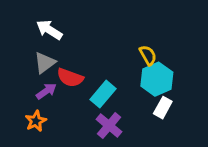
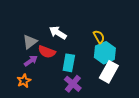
white arrow: (49, 30) -> (58, 33), moved
cyan rectangle: (103, 94) -> (69, 63), turned -30
white rectangle: (163, 108) -> (109, 72), size x1.5

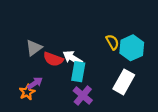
white arrow: (58, 33) -> (73, 58), moved
cyan hexagon: (105, 53) -> (132, 48), moved
purple arrow: (31, 61) -> (35, 83), moved

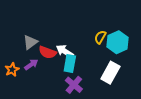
yellow semicircle: (112, 42) -> (100, 37), turned -120
purple arrow: (35, 83) -> (31, 65), moved
orange star: (27, 92) -> (12, 70), moved

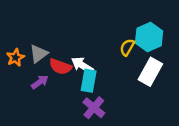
cyan hexagon: (118, 42) -> (149, 37), moved
orange star: (12, 70) -> (15, 58), moved
white rectangle: (110, 73) -> (150, 72), moved

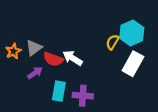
cyan rectangle: (89, 81) -> (59, 91), moved
purple cross: (94, 108) -> (83, 96), turned -36

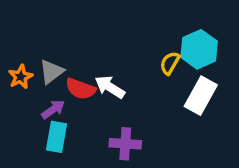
cyan rectangle: (59, 91) -> (57, 137), moved

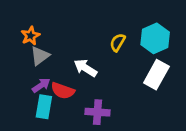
yellow semicircle: (170, 63) -> (118, 42), moved
orange star: (21, 77) -> (30, 36), moved
red semicircle: (81, 89) -> (63, 91), moved

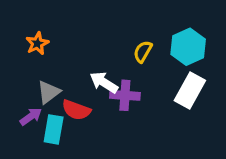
gray triangle: (40, 56) -> (49, 92), moved
purple arrow: (41, 85) -> (31, 116), moved
purple cross: (97, 112) -> (125, 95), moved

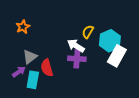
cyan hexagon: (188, 47) -> (110, 41), moved
white arrow: (104, 82) -> (76, 46), moved
red semicircle: (76, 110) -> (47, 68), turned 54

